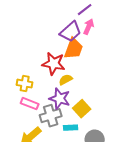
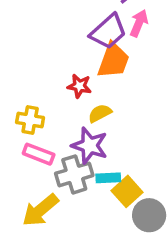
red star: (54, 64) -> (79, 86), size x0.6
yellow square: (82, 109) -> (127, 191), moved
cyan rectangle: (71, 128) -> (108, 178), moved

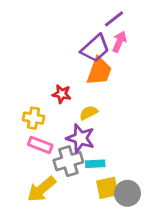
red star: (79, 86) -> (62, 94), moved
yellow square: (127, 191) -> (107, 188), moved, turned 30

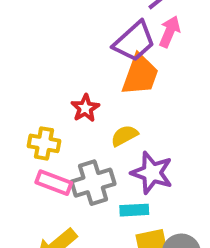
red star: (62, 94) -> (85, 108), turned 30
purple star: (80, 138) -> (152, 173), moved
gray cross: (68, 161) -> (93, 183), moved

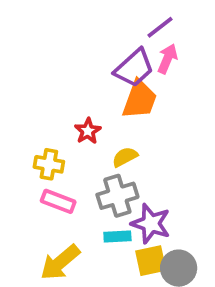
purple star: (152, 173) -> (151, 224), moved
gray cross: (93, 183) -> (117, 196), moved
cyan rectangle: (134, 210) -> (117, 237), moved

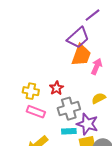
pink arrow: (167, 59) -> (97, 66), moved
red star: (88, 131) -> (57, 88), moved
yellow semicircle: (125, 157) -> (99, 98), moved

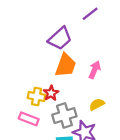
purple trapezoid: (78, 38) -> (60, 38), moved
orange trapezoid: (81, 55) -> (66, 65), moved
yellow cross: (31, 91) -> (36, 97), moved

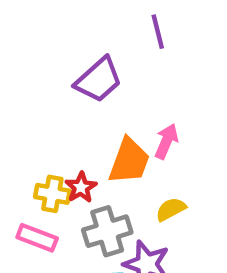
purple line: (90, 14) -> (158, 32), turned -66
orange trapezoid: (66, 65) -> (129, 161), moved

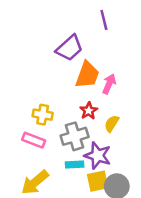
orange trapezoid: (129, 161) -> (87, 75), moved
red star: (81, 187) -> (89, 111), moved
yellow semicircle: (171, 209) -> (112, 124), turned -30

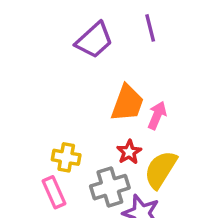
purple trapezoid: (69, 48) -> (94, 40), moved
yellow semicircle: (112, 124) -> (161, 170), size x1.6
pink rectangle: (34, 140) -> (54, 192), turned 45

